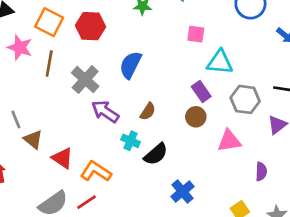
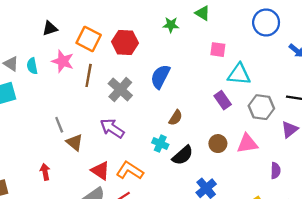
purple arrow: (105, 111) -> (112, 128), moved
brown circle: (196, 117) -> (218, 144), moved
red triangle: (63, 158) -> (100, 171), moved

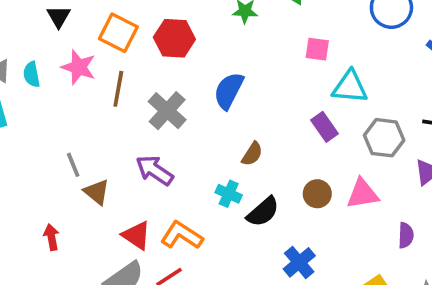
black triangle: (50, 28) -> (59, 17), turned -42

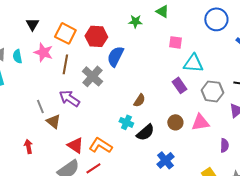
blue semicircle: (229, 91) -> (115, 56), moved
purple arrow: (155, 170) -> (69, 98), moved

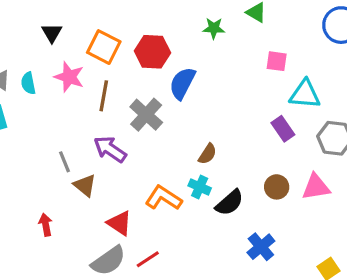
brown semicircle: (139, 100) -> (207, 154), moved
orange L-shape: (100, 145) -> (163, 198), moved

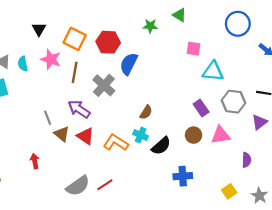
purple rectangle: (283, 129) -> (201, 108), moved
red triangle: (119, 223) -> (85, 136), moved
blue cross: (261, 247) -> (183, 176), turned 36

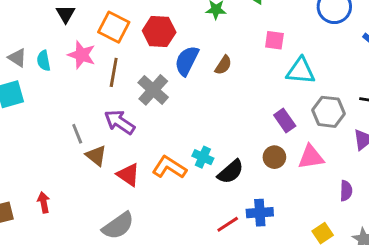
brown semicircle: (146, 112) -> (223, 65), moved
red triangle: (85, 136) -> (128, 175), moved
red arrow: (35, 161) -> (44, 202), moved
red line: (105, 185) -> (228, 224), moved

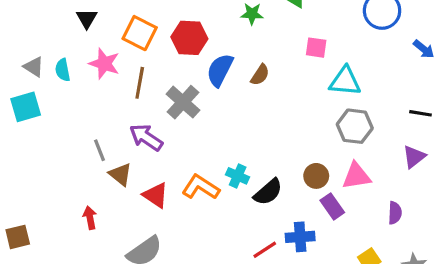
gray hexagon: (328, 112) -> (355, 126), moved
purple rectangle: (285, 121) -> (332, 206), moved
red arrow: (44, 202) -> (90, 218), moved

